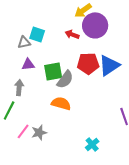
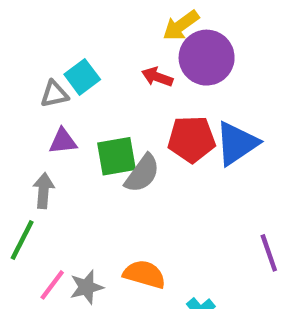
cyan square: (37, 34) -> (82, 77), turned 35
orange semicircle: (61, 103) -> (144, 274), moved

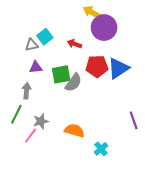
yellow arrow: (181, 25) -> (92, 12), turned 66
red arrow: (157, 77) -> (74, 44), moved
gray star: (86, 287) -> (41, 121), moved

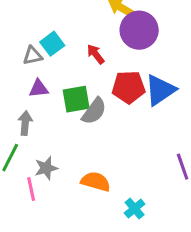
red arrow: (74, 44) -> (96, 54), turned 32
pink line: (31, 136) -> (31, 189), turned -49

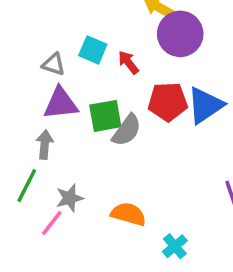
cyan square: (52, 44) -> (93, 50), moved, turned -30
gray triangle: (33, 56) -> (54, 64), turned 30
purple triangle: (39, 89) -> (61, 103), size x1.5
pink line: (31, 189) -> (52, 223), turned 50

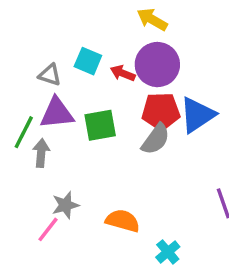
purple circle: (180, 34) -> (157, 65), moved
red arrow: (128, 62) -> (123, 73), turned -30
gray semicircle: (127, 130) -> (156, 139), moved
green line: (27, 186) -> (24, 132), moved

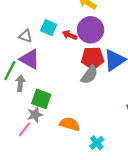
purple triangle: (57, 113) -> (30, 59), turned 35
green square: (100, 125) -> (41, 99), moved, turned 30

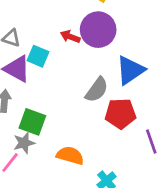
cyan square: (49, 28) -> (38, 56), moved
red pentagon: (93, 58) -> (121, 114), moved

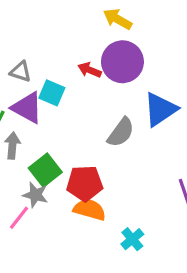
red pentagon: (121, 114) -> (85, 183), moved
green square: (32, 122) -> (45, 170), turned 32
gray star: (24, 143) -> (35, 195), turned 30

